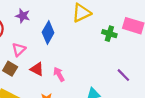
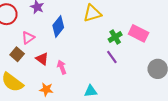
green cross: (109, 34) -> (115, 37), turned 32
purple line: (123, 75) -> (112, 57), moved

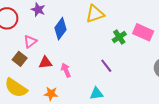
purple line: (112, 57) -> (106, 66), moved
red triangle: (42, 59) -> (45, 63), turned -40

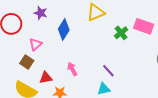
red triangle: (45, 63) -> (46, 78), moved
purple line: (106, 66) -> (108, 71), moved

